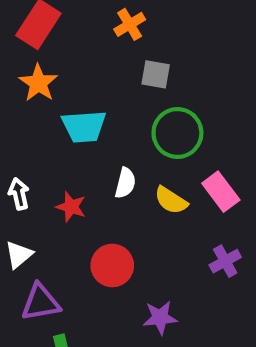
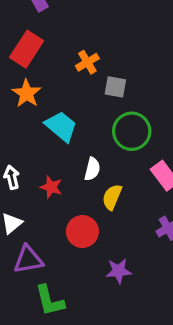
orange cross: (130, 24) -> (87, 62), moved
cyan trapezoid: (84, 126) -> (61, 126), turned -136
yellow semicircle: (171, 200) -> (112, 197), moved, turned 80

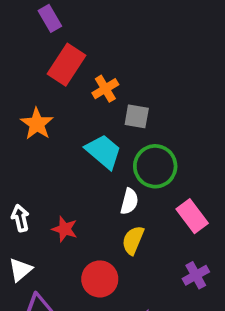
red rectangle: (27, 49) -> (67, 65), moved
cyan trapezoid: (61, 126) -> (103, 151), moved
white semicircle: (92, 169) -> (129, 201), moved

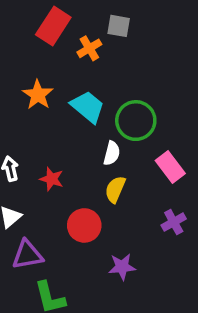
gray square: (137, 116) -> (119, 26), moved
orange star: (37, 124) -> (38, 95), moved

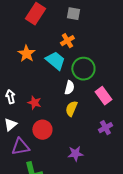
orange cross: (89, 48) -> (67, 41), moved
red circle: (84, 225) -> (42, 130), moved

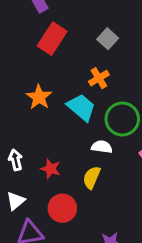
gray square: (73, 14) -> (108, 39), turned 32
white semicircle: (69, 88) -> (102, 147), turned -96
yellow semicircle: (71, 109) -> (92, 177), moved

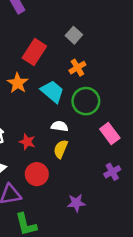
red rectangle: (52, 39) -> (34, 52), moved
orange cross: (99, 78) -> (77, 68), moved
white semicircle: (102, 147) -> (60, 126), moved

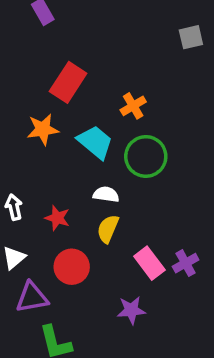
gray square: (74, 35) -> (191, 37), moved, turned 35
orange star: (18, 83) -> (43, 129), turned 30
pink rectangle: (110, 133) -> (149, 263), moved

